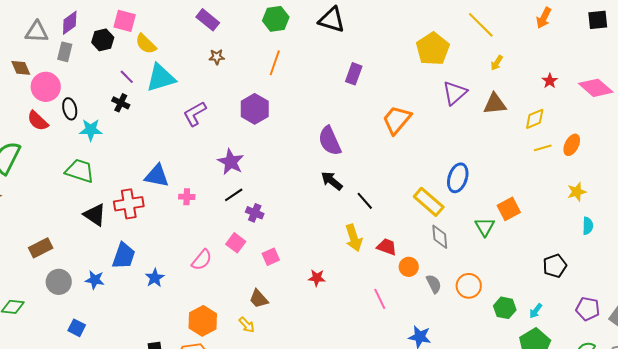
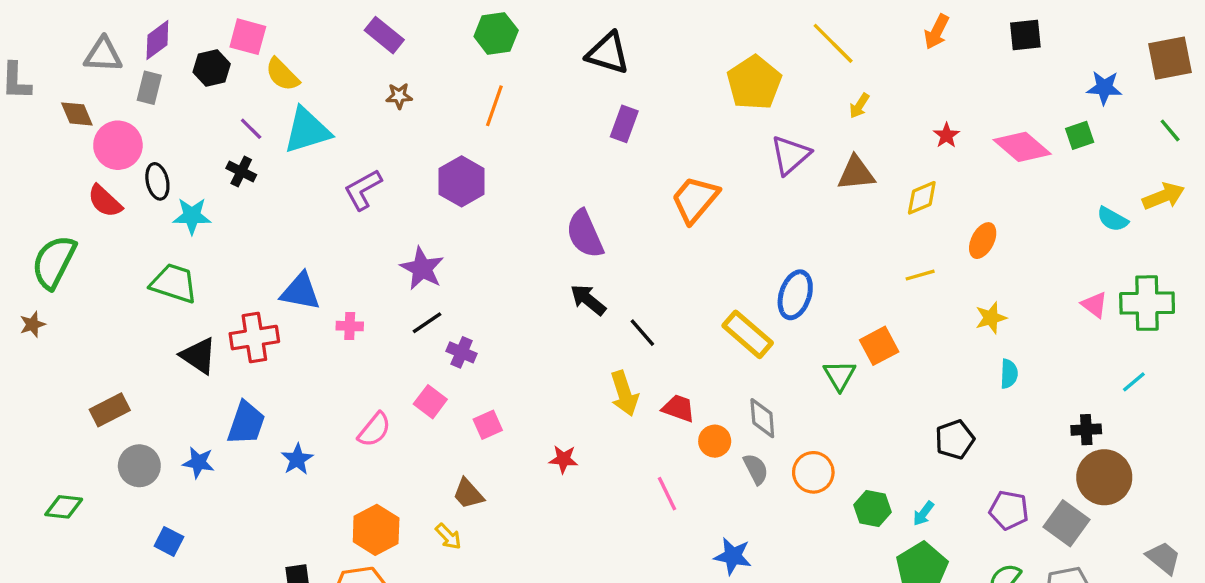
black triangle: (332, 20) -> (608, 53), moved
yellow line: (543, 148) -> (920, 275), moved
gray diamond: (440, 237) -> (762, 418), moved

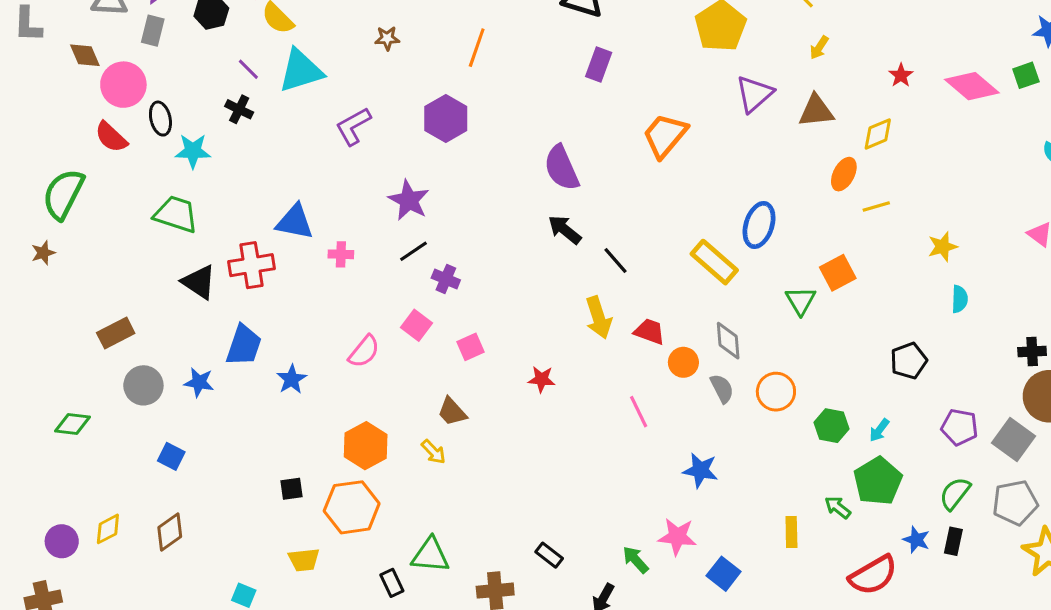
orange ellipse: (983, 241) -> (844, 174), moved

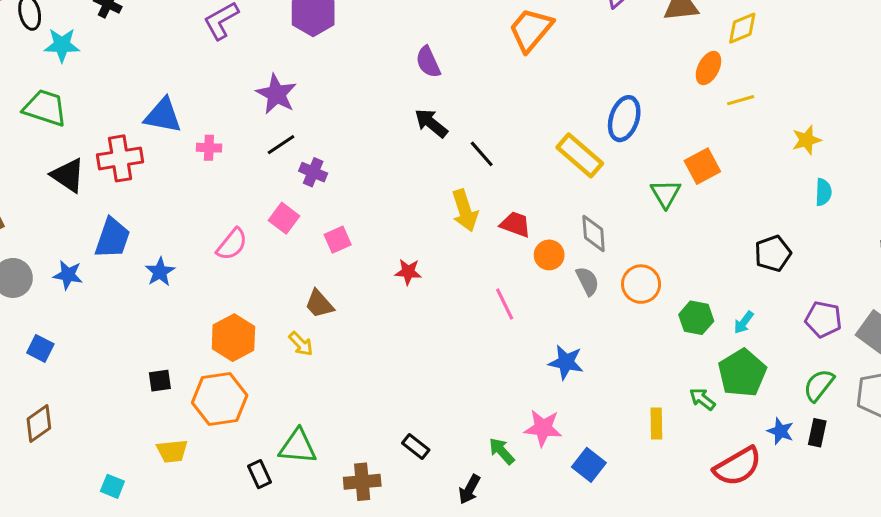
purple semicircle: (562, 168) -> (428, 62), size x0.7

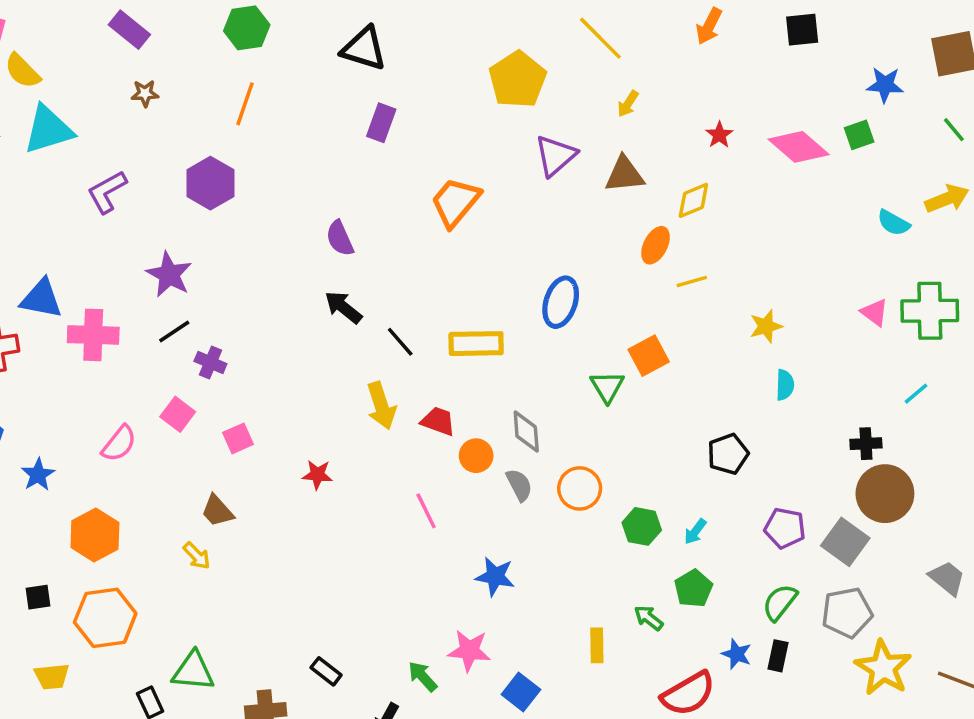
pink cross: (209, 148) -> (93, 335), size x1.8
yellow rectangle: (580, 155) -> (476, 344), moved, turned -42
orange hexagon: (233, 338) -> (95, 535), moved
green pentagon: (742, 373) -> (693, 588), size x0.7

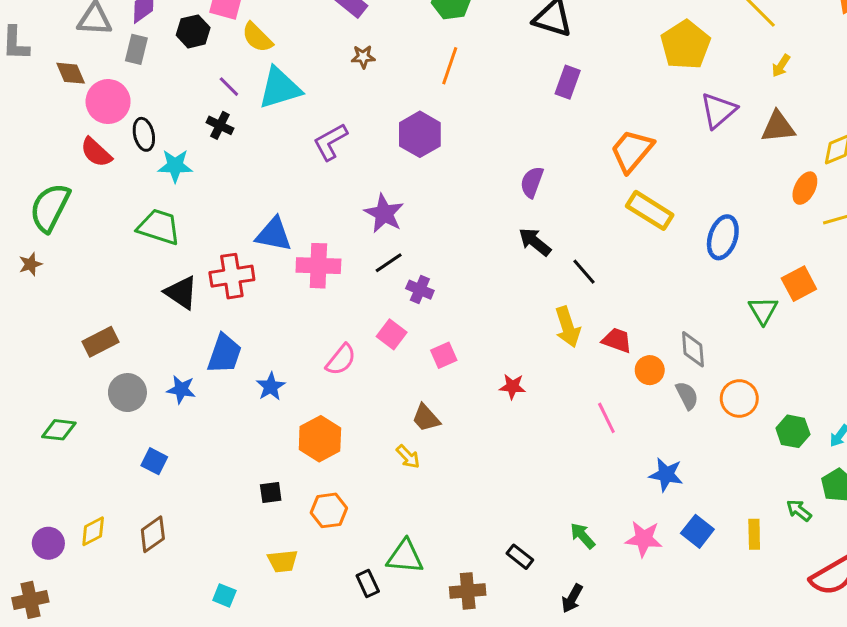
purple semicircle: (340, 238) -> (532, 182), turned 44
yellow rectangle: (476, 344) -> (650, 210), moved, turned 33
orange hexagon: (105, 618) -> (329, 510), size x0.7
green arrow: (423, 676) -> (583, 536), moved
blue square: (521, 692) -> (697, 531), moved

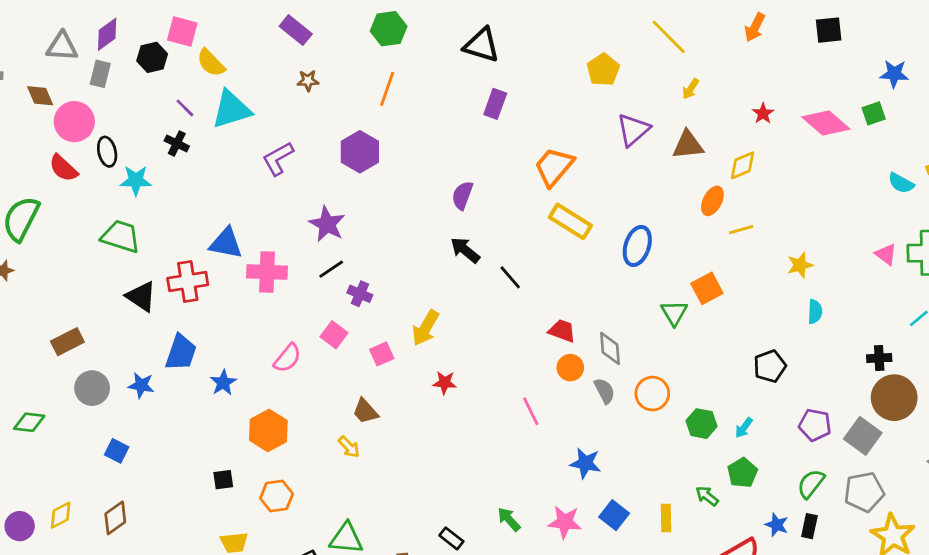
yellow pentagon: (686, 45) -> (603, 70), size x0.7
yellow arrow: (568, 327) -> (425, 328), moved, turned 48
red trapezoid: (617, 340) -> (562, 331), moved

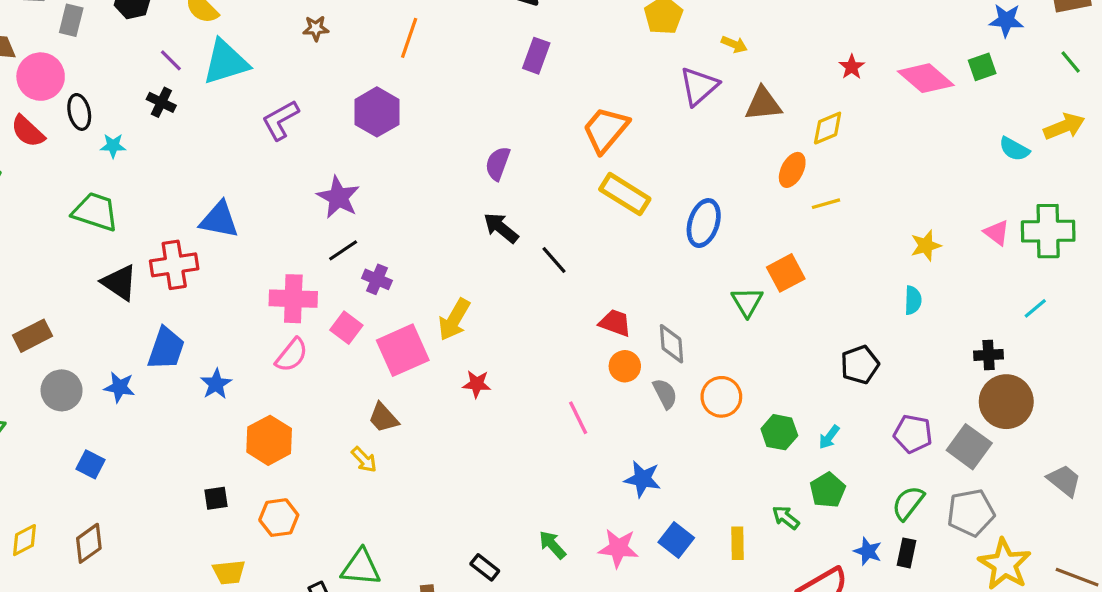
yellow arrow: (691, 89) -> (734, 44), moved, turned -100
cyan star: (136, 180) -> (113, 146), size x0.7
yellow star: (800, 265) -> (926, 246), moved
pink cross: (267, 272) -> (293, 299), moved
pink square: (382, 354) -> (403, 350), size x1.8

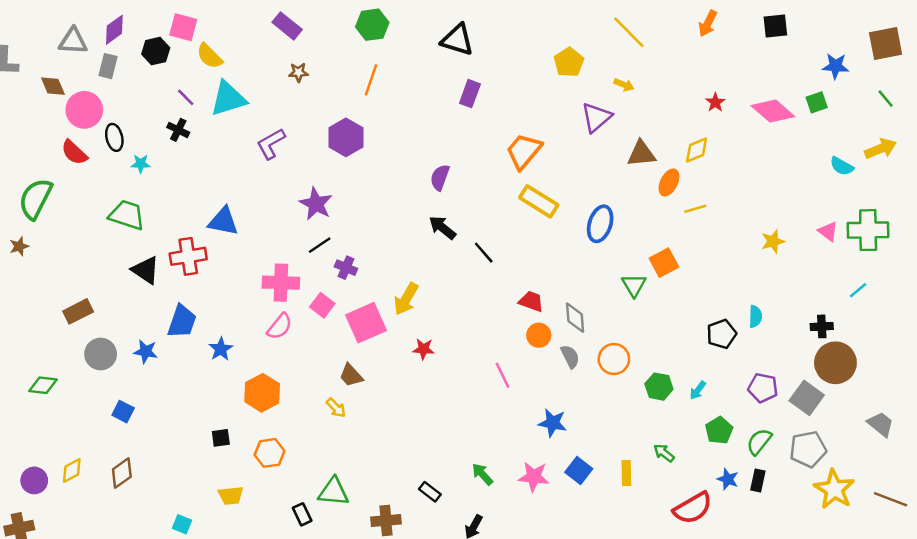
brown triangle: (763, 104) -> (641, 154), moved
cyan semicircle: (913, 300) -> (755, 316), moved
green pentagon: (828, 490) -> (719, 430), moved

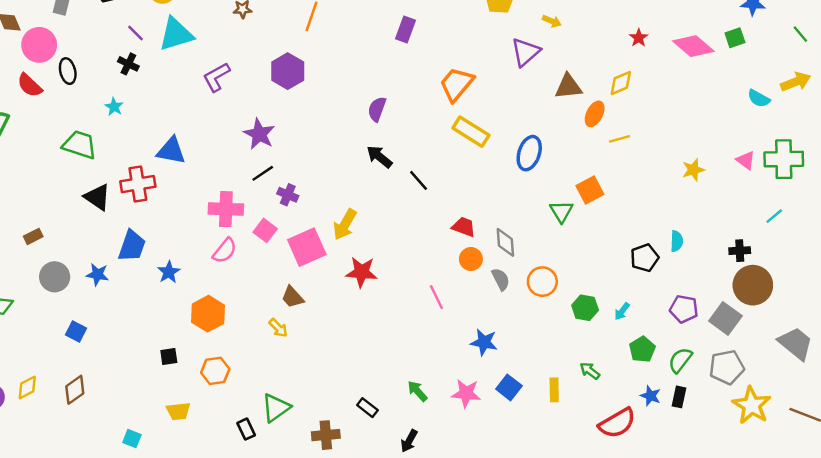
cyan star: (141, 164) -> (114, 107), moved, turned 30
brown rectangle: (78, 311) -> (33, 236), size x0.7
red star: (424, 349) -> (361, 272), size x1.5
gray trapezoid: (881, 424) -> (796, 343), size x1.4
green triangle: (333, 492) -> (276, 408), turned -40

